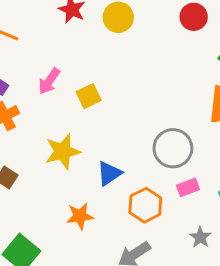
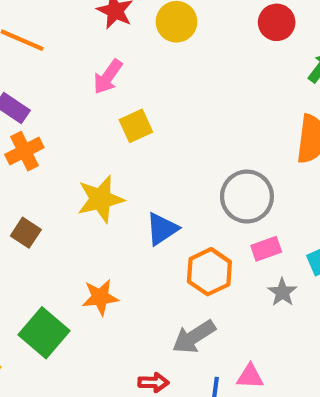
pink arrow: (49, 81) -> (108, 77), moved
orange star: (80, 216) -> (100, 297), moved
gray star: (200, 237) -> (282, 292), moved

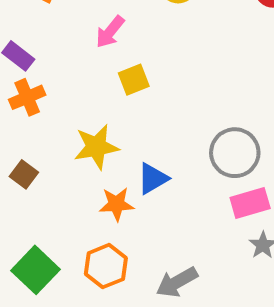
pink rectangle: (266, 249) -> (250, 203), size x1.4
orange hexagon: (209, 272) -> (106, 266), moved
orange star: (100, 297) -> (116, 204), moved

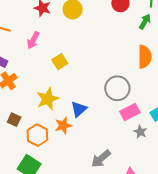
pink arrow: (110, 32) -> (33, 40), moved
orange hexagon: (106, 266) -> (37, 135), moved

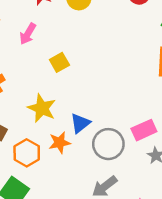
gray circle: (117, 88) -> (108, 144), moved
yellow star: (48, 99) -> (42, 108), turned -30

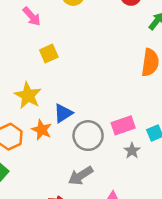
pink arrow: (28, 34) -> (32, 16), moved, turned -78
orange star: (60, 143) -> (42, 130), turned 30

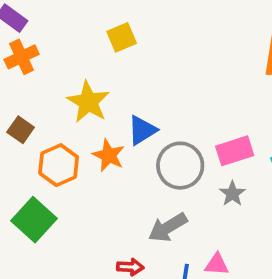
gray star: (132, 151) -> (232, 194), moved

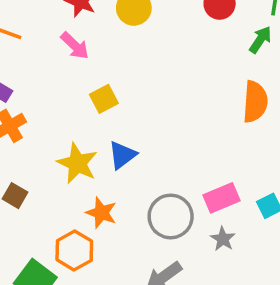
blue triangle: (142, 130) -> (122, 155), moved
orange hexagon: (59, 165) -> (74, 250), moved

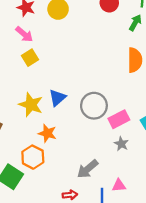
yellow square: (104, 99) -> (30, 58), moved
gray circle: (171, 216) -> (94, 106), moved

